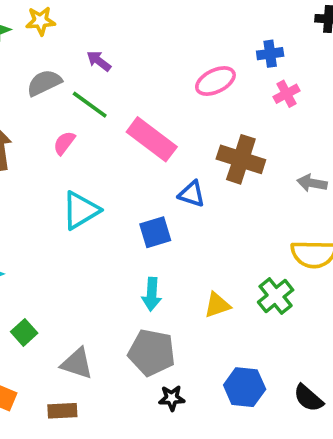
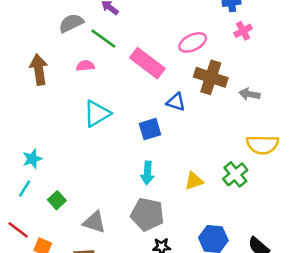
pink ellipse: (215, 81) -> (193, 42), moved
pink semicircle: (64, 143) -> (85, 66), turned 48
gray arrow: (312, 183) -> (250, 94), moved

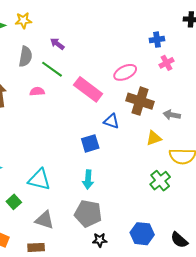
gray semicircle: (71, 23) -> (25, 56), turned 126
cyan triangle: (97, 114) -> (39, 180), moved, turned 45
yellow triangle: (194, 181) -> (154, 138), moved

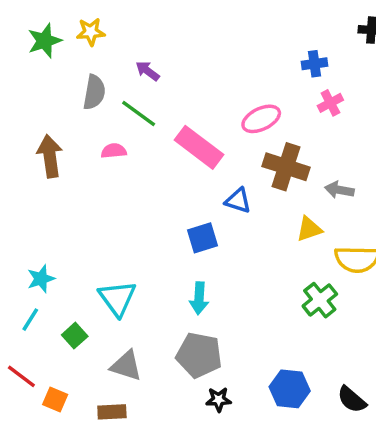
cyan triangle: (39, 180) -> (117, 298), turned 40

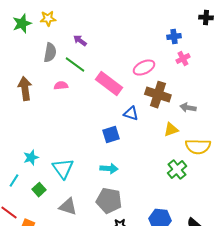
cyan star: (41, 279) -> (31, 158), moved
cyan arrow: (199, 298) -> (109, 169), turned -90

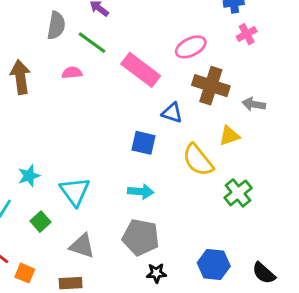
blue square: (111, 135) -> (144, 143), turned 30
yellow semicircle: (198, 147) -> (198, 160), moved, turned 50

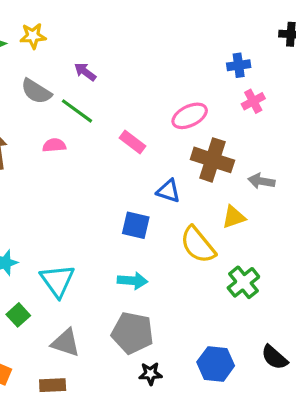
gray semicircle: (56, 25) -> (36, 91), turned 112
pink rectangle: (141, 70) -> (132, 142), size x0.6
black semicircle: (264, 273) -> (274, 357), moved

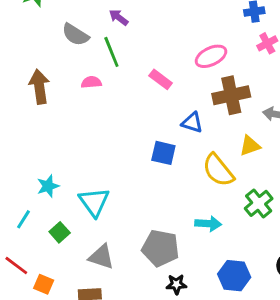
green line: (77, 111) -> (111, 52), turned 32
brown cross: (212, 160) -> (231, 95), turned -30
cyan arrow: (132, 281) -> (208, 224), moved

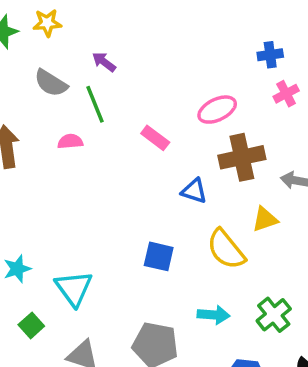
blue square: (163, 153) -> (159, 256), moved
green cross: (259, 203) -> (274, 315), moved

